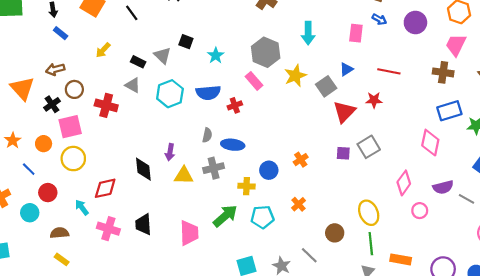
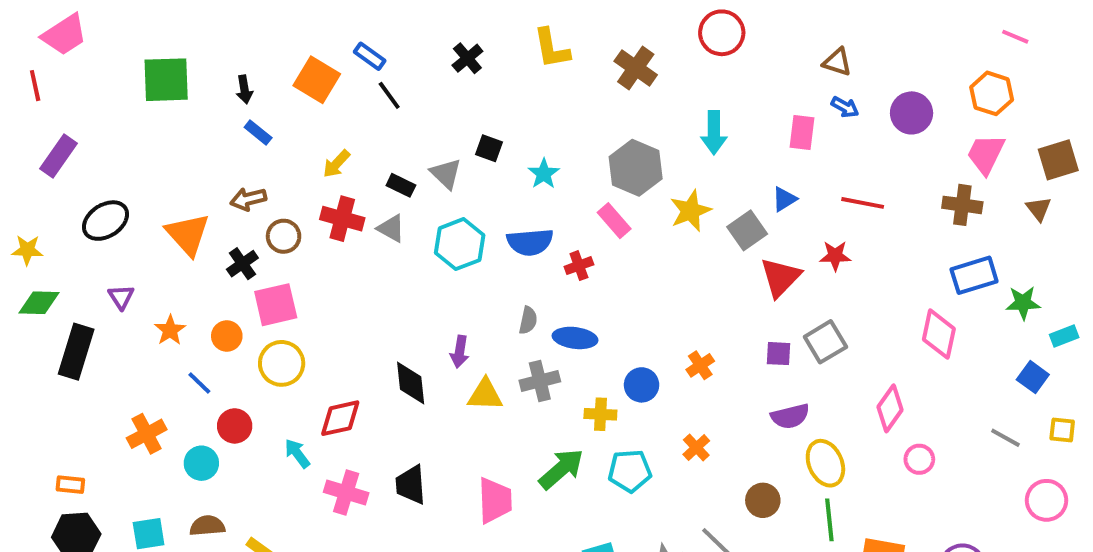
red cross: (106, 105) -> (342, 219), moved
purple semicircle: (443, 187) -> (790, 416), moved
brown semicircle: (59, 233) -> (207, 526), moved

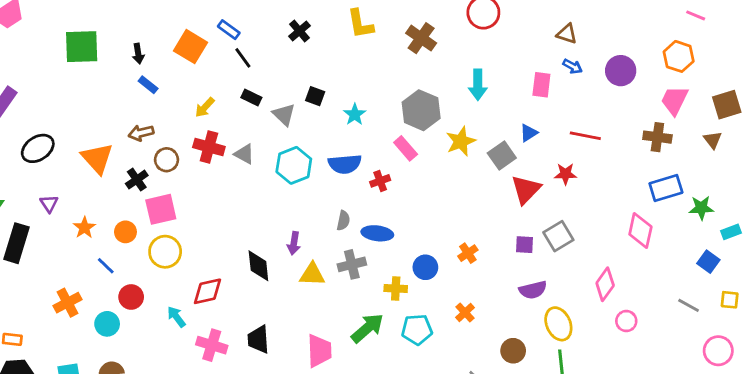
black rectangle: (401, 185) -> (251, 97), moved

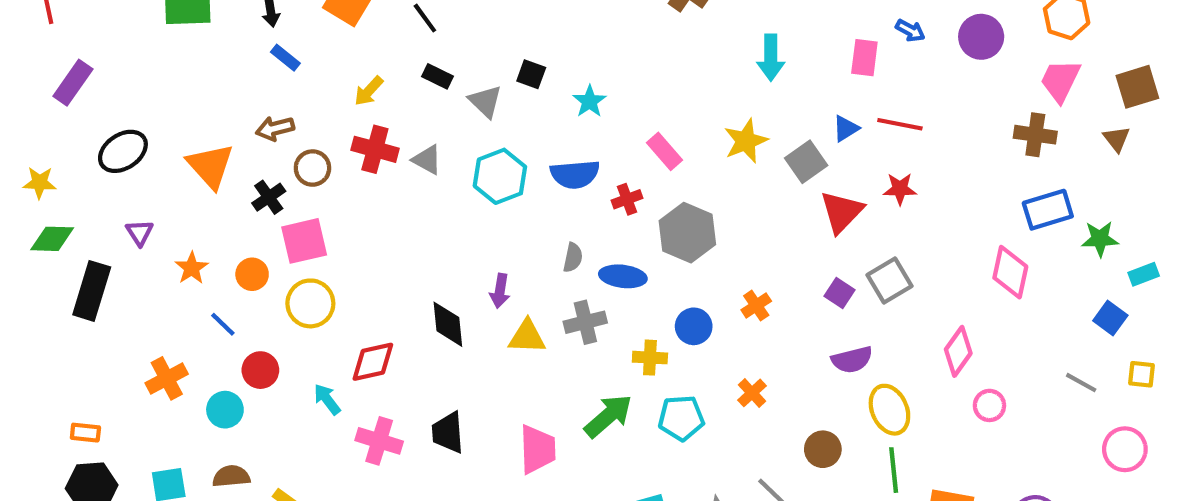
gray hexagon: (421, 110) -> (687, 233), moved
red line: (585, 136) -> (900, 124), moved
purple square: (524, 245) -> (839, 293), turned 30

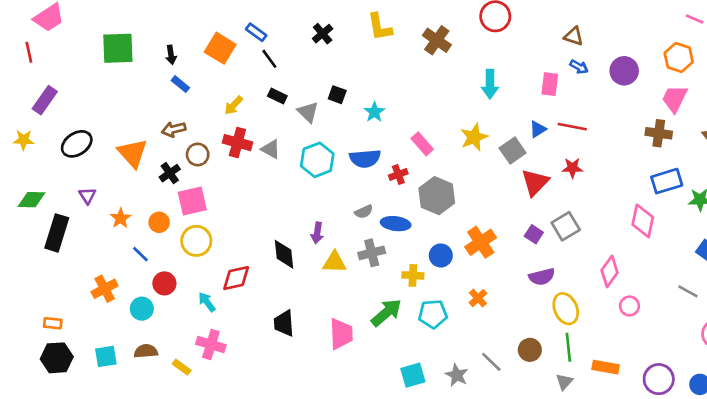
yellow star: (40, 183) -> (24, 140), moved
gray semicircle: (573, 258) -> (364, 212), turned 54
orange cross: (756, 305) -> (481, 242), size x1.6
pink cross: (379, 441) -> (211, 345), moved
brown circle: (823, 449) -> (530, 350), moved

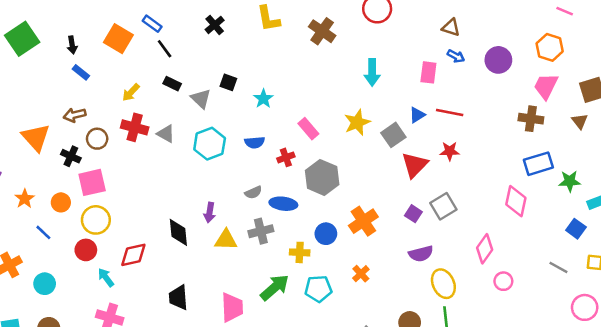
green square: (118, 48) -> (22, 39), turned -32
blue semicircle: (365, 158) -> (255, 142), size x0.7
black cross: (170, 173) -> (71, 156), turned -30
red circle: (164, 283) -> (86, 250), moved

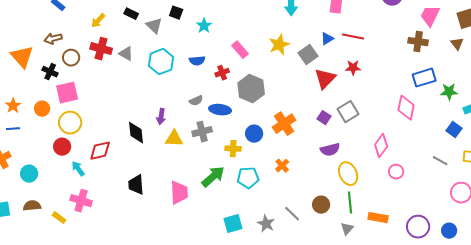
blue line: (43, 232) -> (13, 129), moved, turned -48

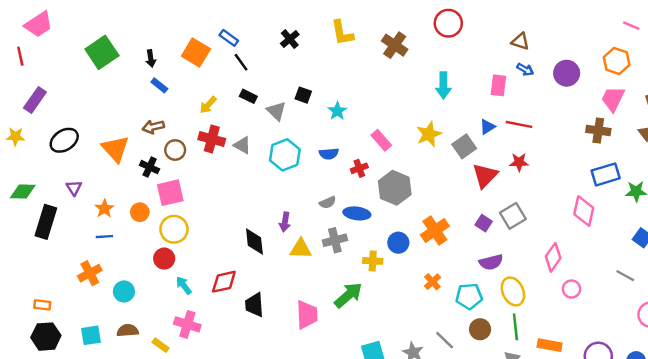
red diamond: (100, 151) -> (224, 282), moved
cyan pentagon: (248, 178) -> (469, 296), moved

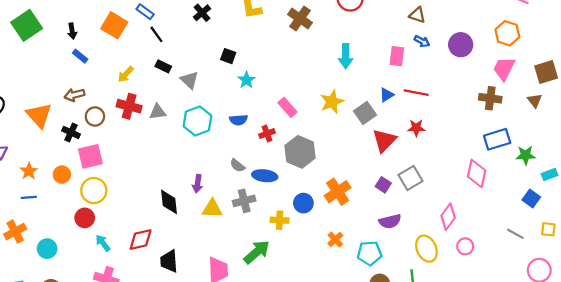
black square: (303, 95) -> (228, 56), moved
gray triangle: (242, 145) -> (158, 112), turned -36
gray semicircle: (328, 202) -> (237, 165), turned 63
yellow ellipse: (513, 291) -> (426, 249), moved

